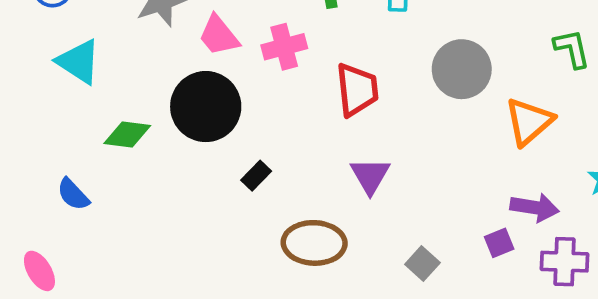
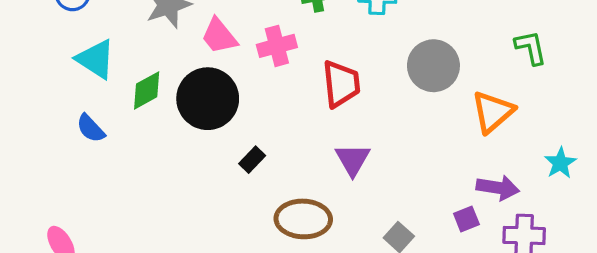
green diamond: (127, 135) -> (147, 90), moved, turned -36
blue semicircle: (73, 194) -> (91, 128), moved

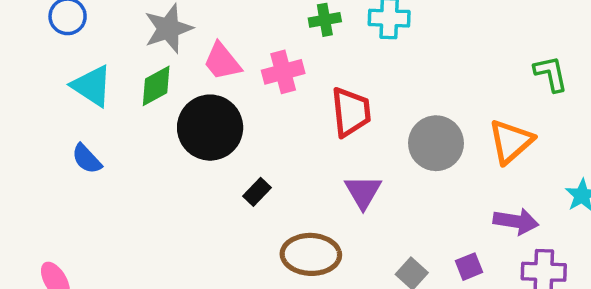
gray circle: (433, 66) -> (436, 143), moved
green diamond: (147, 90) -> (156, 86), moved
purple square: (466, 219) -> (469, 267), moved

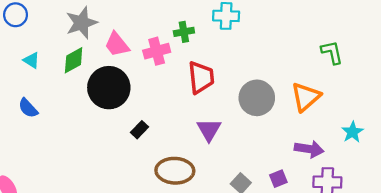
green cross: (325, 20) -> (184, 32), moved
cyan triangle: (92, 86) -> (31, 60), size x0.6

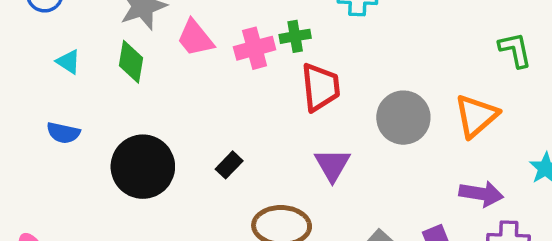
green cross: (184, 32) -> (295, 36), moved
green diamond: (74, 60) -> (131, 62), turned -52
black circle: (109, 88) -> (143, 167), moved
blue semicircle: (28, 108) -> (63, 133), turned -35

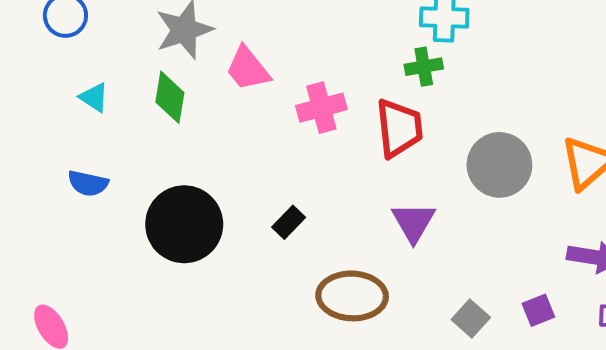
green cross: (295, 36) -> (424, 67), moved
pink cross: (255, 48) -> (321, 108), moved

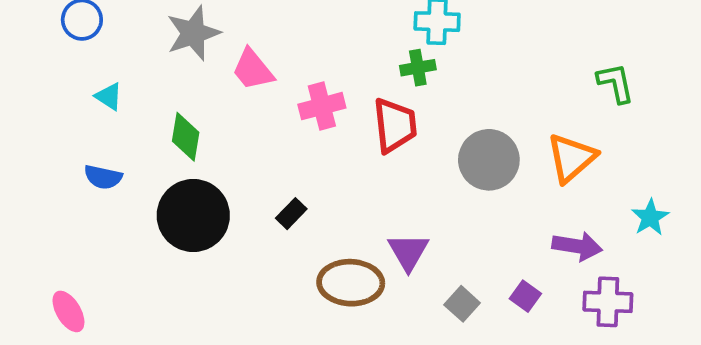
green diamond: (170, 97) -> (186, 137), moved
purple triangle: (413, 222) -> (408, 252), moved
purple square: (538, 310) -> (525, 296), turned -32

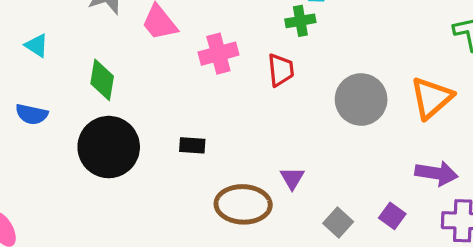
red trapezoid: (395, 125) -> (281, 70), size x0.7
black rectangle: (291, 214) -> (192, 145), turned 50
purple triangle: (408, 252) -> (292, 178), size x0.7

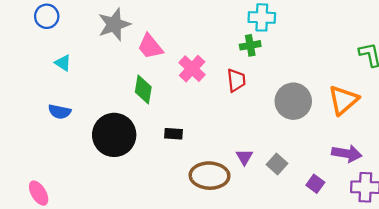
pink cross: (218, 54) -> (192, 69), turned -32
green diamond: (102, 80) -> (143, 90), moved
gray square: (338, 222) -> (277, 164), moved

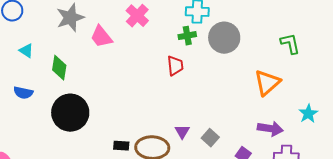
pink cross: (192, 69) -> (137, 16), moved
green diamond: (143, 90) -> (59, 68), moved
gray circle: (293, 101) -> (224, 38), moved
black rectangle: (173, 134) -> (121, 146), moved

